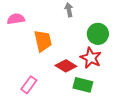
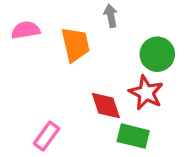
orange trapezoid: (43, 41) -> (75, 45), moved
red diamond: (66, 66) -> (106, 106), turned 40

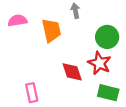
pink rectangle: (47, 136) -> (32, 93), turned -48
green rectangle: (133, 136) -> (108, 93), moved

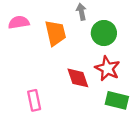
green circle: (107, 37) -> (104, 33), moved

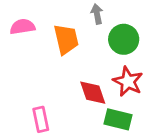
green rectangle: (117, 100) -> (118, 119), moved

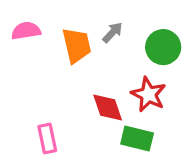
gray arrow: (97, 14) -> (113, 32), moved, turned 54
green circle: (124, 39) -> (163, 47), moved

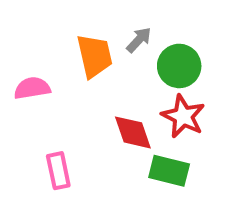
pink semicircle: (26, 31) -> (32, 88), moved
green circle: (163, 47) -> (179, 66), moved

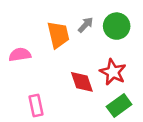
green circle: (179, 66) -> (117, 26), moved
green rectangle: (169, 171) -> (119, 105), moved, turned -50

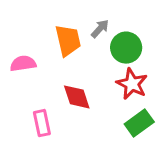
green circle: (117, 26) -> (126, 48), moved
red diamond: (82, 82) -> (77, 97), moved

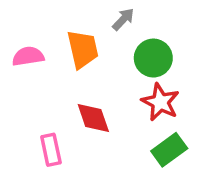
gray arrow: (100, 29) -> (123, 19), moved
pink semicircle: (23, 64) -> (28, 56), moved

